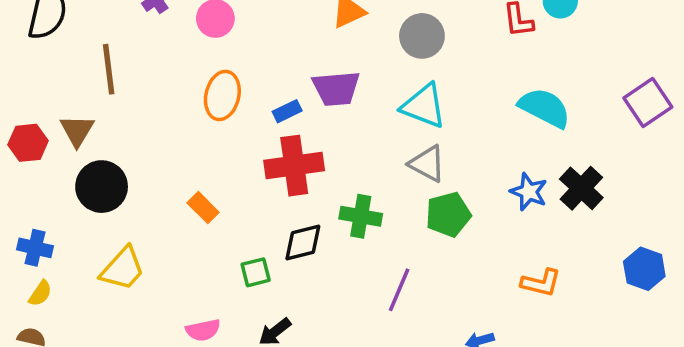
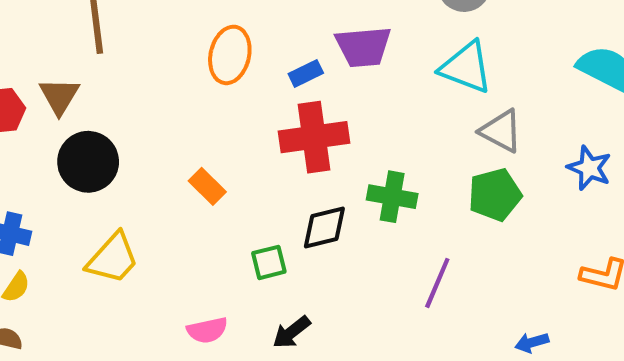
gray triangle: (427, 164) -> (501, 131), moved

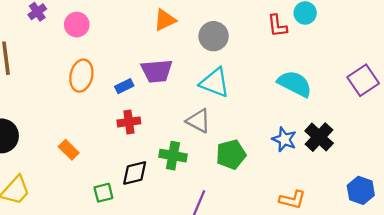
gray triangle: (501, 131) -> (198, 121), moved
red cross: (314, 137) -> (129, 122), size x0.6

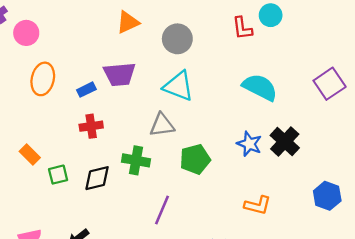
pink circle: (77, 25) -> (26, 33), moved
gray triangle: (198, 121) -> (162, 125), turned -36
green square: (103, 193) -> (58, 175), moved

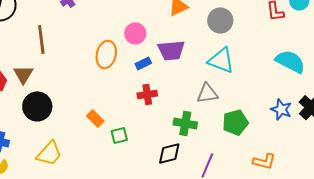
pink circle: (26, 33) -> (135, 33), moved
black diamond: (97, 178) -> (169, 153), moved
orange L-shape: (258, 205) -> (264, 161), moved

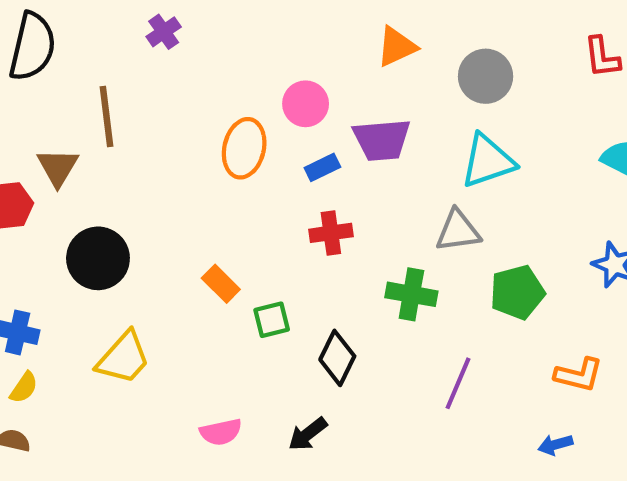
cyan triangle: (221, 60) -> (488, 161), turned -40
brown triangle: (23, 74) -> (58, 167), moved
black diamond: (169, 153) -> (337, 358), moved, turned -50

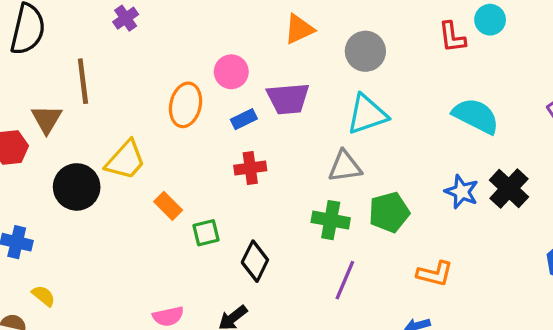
green cross: (411, 294) -> (331, 220), moved
yellow trapezoid: (123, 358) -> (126, 160), moved
yellow semicircle: (24, 388) -> (43, 296), moved, turned -85

